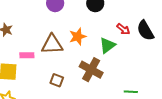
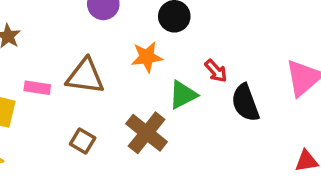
black semicircle: (145, 31) -> (245, 103), moved
orange star: (78, 37) -> (147, 57), moved

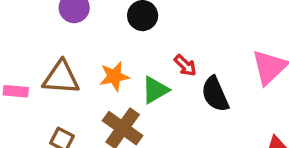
orange star: (147, 57) -> (114, 76), moved

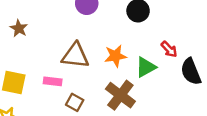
pink rectangle: (16, 91) -> (53, 81), moved

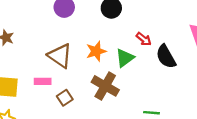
brown triangle: (75, 56) -> (60, 56), turned 36
brown square: (75, 102) -> (65, 98), turned 35

